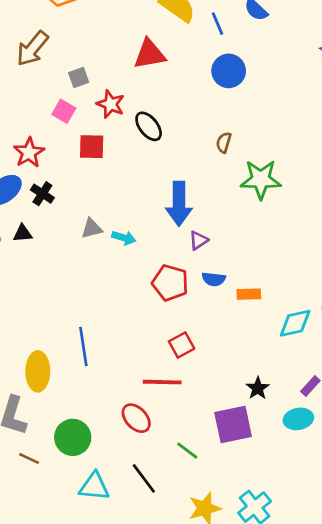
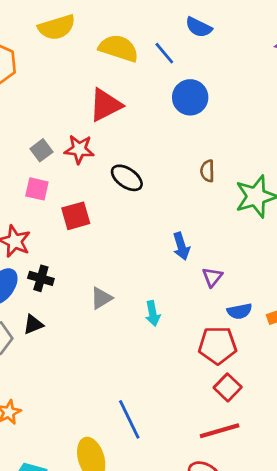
red star: (111, 104) -> (79, 149), moved
blue arrow: (179, 204) -> (181, 246), size x0.6
cyan arrow: (124, 238) -> (153, 313), moved, turned 80
red pentagon: (170, 283) -> (218, 345), moved

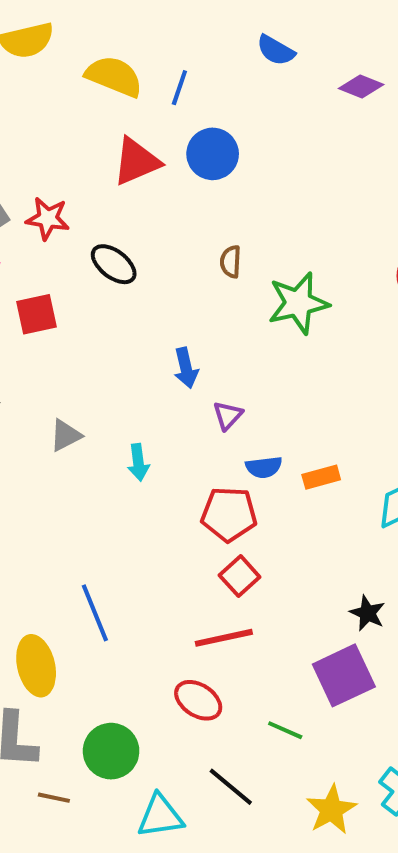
blue semicircle: (199, 27) -> (276, 50), moved
blue line: (164, 53) -> (179, 88), turned 55
red triangle: (105, 105) -> (136, 162), moved

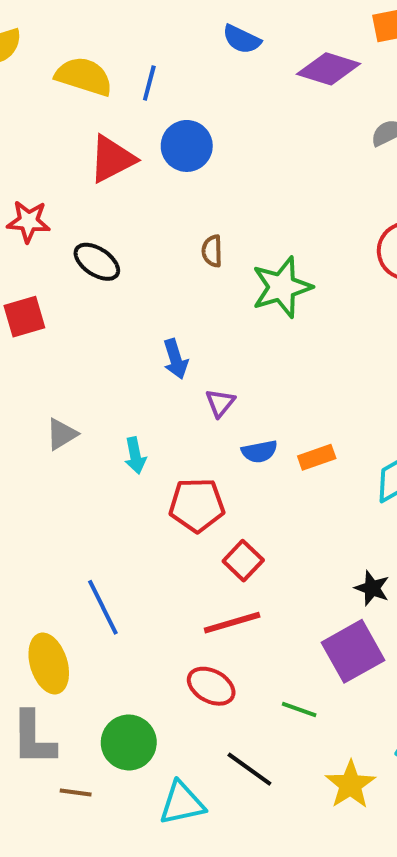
purple diamond: (361, 86) -> (329, 69), size x1.4
red pentagon: (229, 514) -> (197, 505), moved

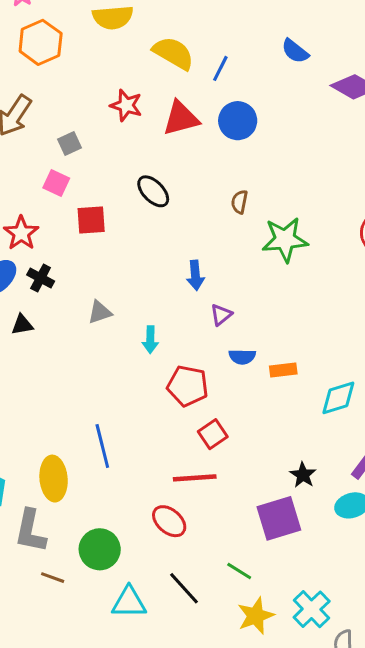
red star: (29, 221) -> (126, 105), moved
green line: (299, 710) -> (239, 571), moved

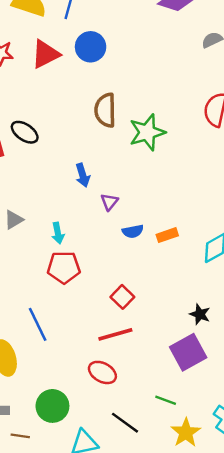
black ellipse: (153, 191) -> (25, 132), moved
brown semicircle: (240, 202) -> (105, 110), size x1.8
red pentagon: (188, 386) -> (64, 267), moved

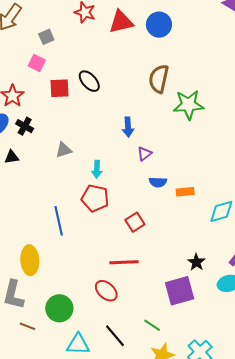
red square: (122, 297) -> (135, 222), moved
blue line: (38, 324) -> (59, 221), moved

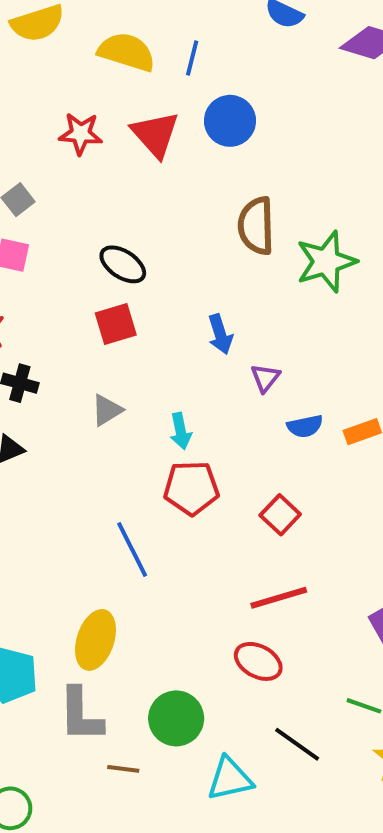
red triangle: (121, 22) -> (155, 134), turned -44
red square: (59, 88) -> (116, 324), moved
yellow ellipse: (30, 260) -> (95, 640), turned 36

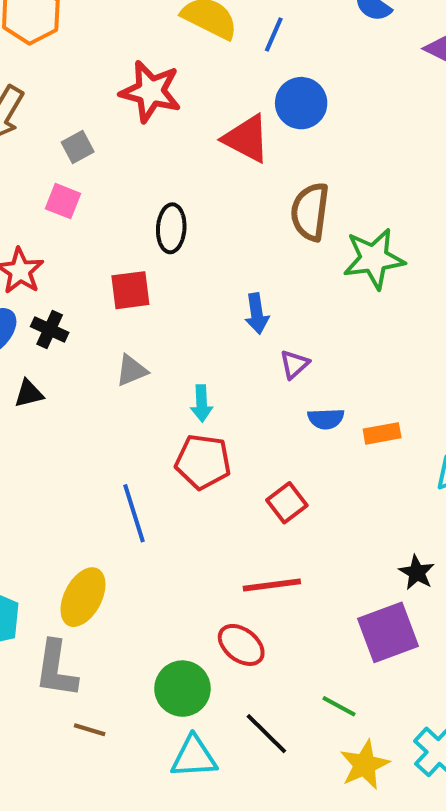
red star: (81, 134) -> (151, 91), size x1.4
red triangle: (155, 134) -> (246, 139), moved, turned -30
black ellipse: (123, 264) -> (171, 228), turned 51
red square: (116, 324) -> (130, 290), moved
green circle: (176, 718) -> (182, 689), moved

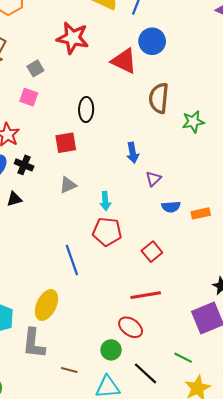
green star: (374, 259) -> (193, 122), size x0.7
green circle: (182, 689) -> (111, 350), moved, size x0.7
brown line: (90, 730) -> (69, 370), moved

